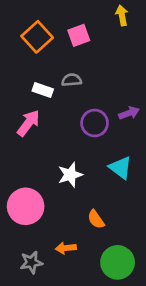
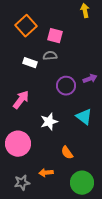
pink square: (79, 35) -> (55, 36), moved, turned 35
pink arrow: (28, 123) -> (21, 100), moved

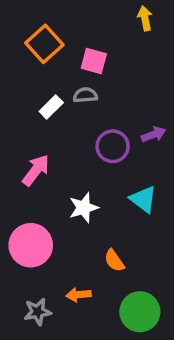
white rectangle: (30, 63) -> (51, 107), turned -64

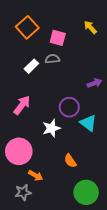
yellow arrow: (145, 18) -> (90, 27), moved, turned -32
purple circle: (113, 146) -> (69, 107), moved
orange arrow: (78, 295) -> (36, 176), moved, turned -144

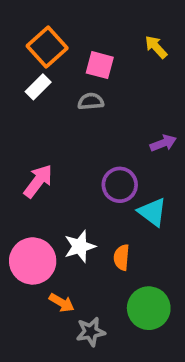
white rectangle: (31, 66) -> (38, 87), moved
white star: (51, 128) -> (80, 246), moved
orange semicircle: (70, 161) -> (122, 257), moved, turned 40
gray star: (23, 192) -> (91, 332), moved
green circle: (86, 192) -> (149, 308), moved

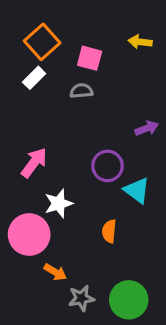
yellow arrow: (156, 47) -> (140, 42), turned -40
white star: (80, 246) -> (59, 203), moved
green circle: (149, 308) -> (129, 300), moved

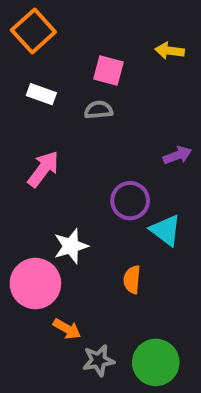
orange square: (42, 42) -> (33, 31), moved
white rectangle: (34, 78) -> (41, 94), turned 65
pink arrow: (34, 163) -> (43, 169), moved

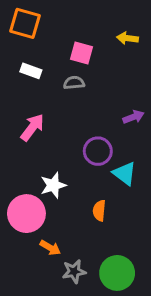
orange square: (33, 31) -> (25, 23), turned -32

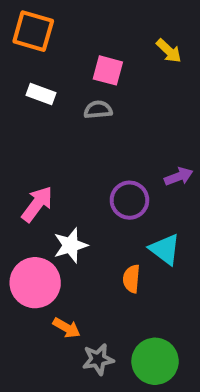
yellow arrow: (128, 38) -> (169, 51), turned -144
purple arrow: (133, 117) -> (179, 177), moved
pink arrow: (32, 127) -> (37, 204), moved
cyan triangle: (125, 173) -> (165, 249), moved

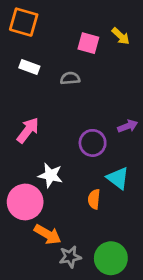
pink square: (108, 70) -> (88, 43), moved
pink arrow: (37, 204) -> (28, 130), moved
white star: (71, 245) -> (50, 175), turned 30
orange arrow: (67, 328) -> (48, 234), size x1.4

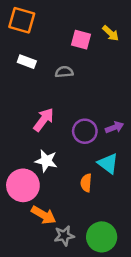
purple arrow: (128, 126) -> (114, 127), moved
pink arrow: (28, 130) -> (44, 120), moved

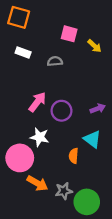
yellow arrow: (111, 33) -> (94, 46), moved
purple circle: (85, 131) -> (61, 111), moved
gray star: (64, 236) -> (64, 191), moved

